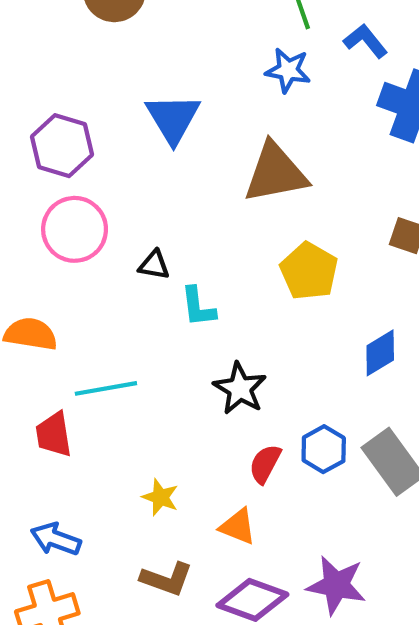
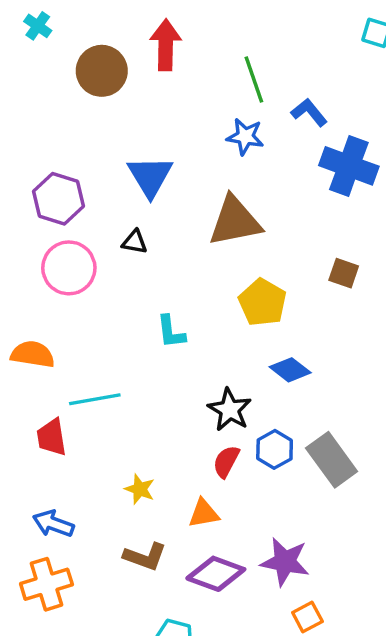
black triangle: (154, 265) -> (135, 242), moved
blue diamond: (380, 353) -> (290, 370), moved, turned 69
black star: (240, 388) -> (230, 410), moved
orange triangle: (238, 527) -> (204, 513), turned -32

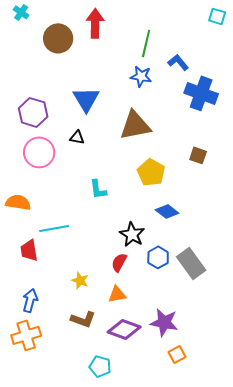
green line: (254, 79) -> (146, 43), turned 32
red semicircle: (226, 461) -> (119, 262), moved
blue arrow: (53, 524) -> (30, 300), turned 85

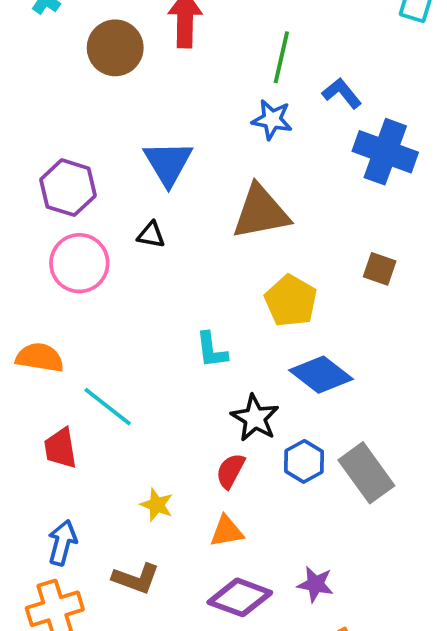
cyan L-shape: (98, 189) -> (212, 350), moved
blue diamond: (167, 211) -> (321, 375), size x1.4
cyan line: (54, 228) -> (108, 407), turned 48
brown L-shape: (83, 319) -> (136, 579), moved
purple star: (164, 322) -> (315, 584), size x0.7

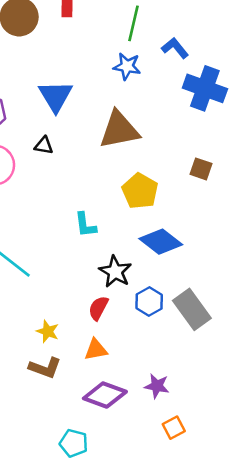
brown L-shape: (136, 579) -> (45, 368), moved

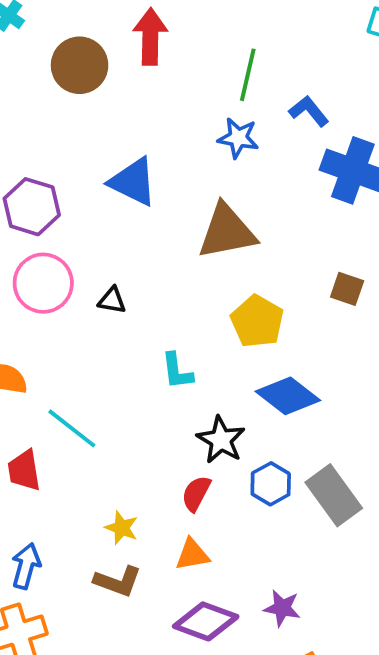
blue triangle: (55, 96) -> (133, 182), turned -33
black triangle: (44, 146) -> (112, 300), moved

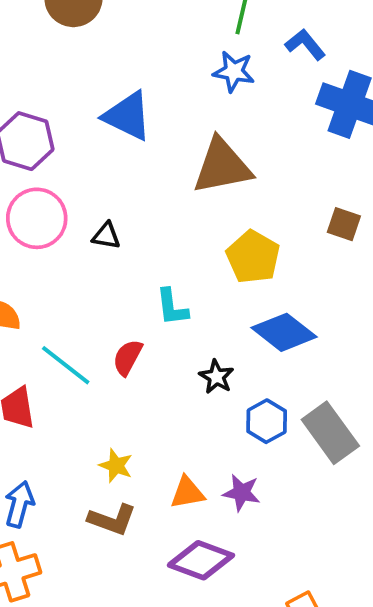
black star: (221, 440) -> (216, 377), size x0.7
red semicircle: (196, 493) -> (128, 357), moved
purple star: (282, 608) -> (241, 493), moved

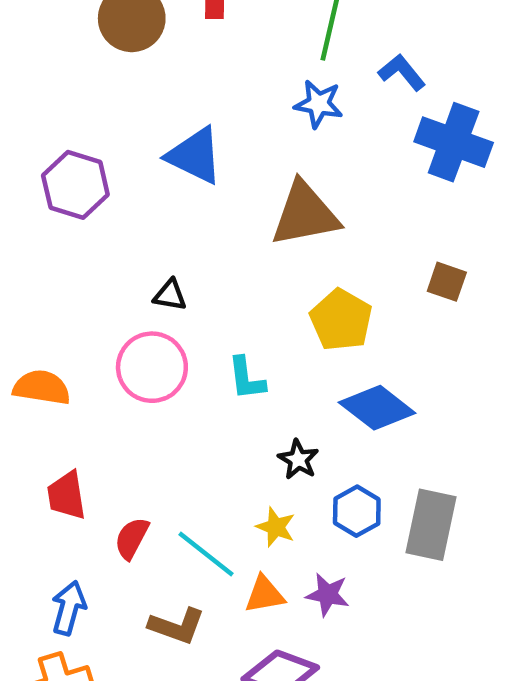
pink circle: (37, 218) -> (152, 367), moved
red semicircle: (128, 357) -> (132, 538), moved
cyan line: (66, 365) -> (206, 554), moved
gray rectangle: (330, 433) -> (431, 525), turned 48
yellow star: (116, 466) -> (276, 527), moved

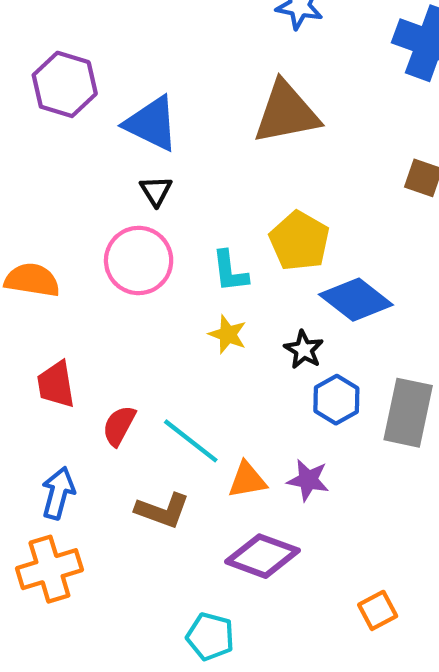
blue triangle: (195, 156) -> (152, 124), moved
black triangle: (170, 295) -> (156, 191), turned 48
yellow pentagon: (341, 320) -> (299, 241), moved
black star: (298, 459) -> (304, 350), moved
yellow star: (276, 527) -> (228, 334), moved

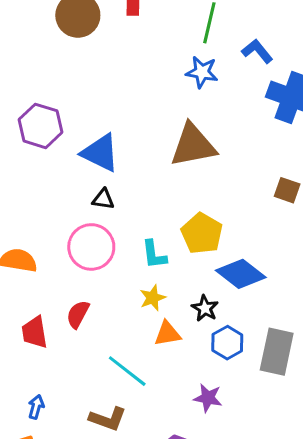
black triangle: (156, 191) -> (103, 199), turned -50
yellow star: (228, 334) -> (153, 298), turned 30
red semicircle: (119, 426) -> (78, 314), moved
orange triangle: (247, 480) -> (168, 334), moved
blue arrow: (58, 493) -> (36, 407), size x0.7

